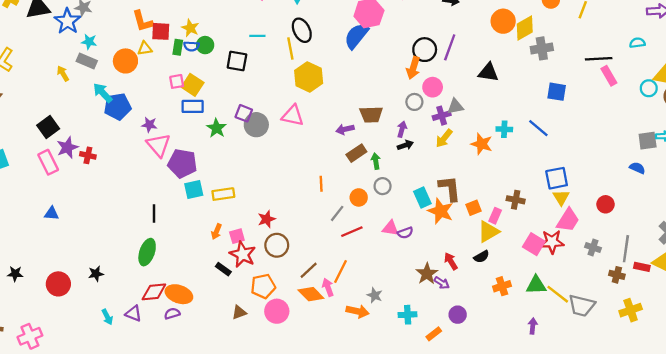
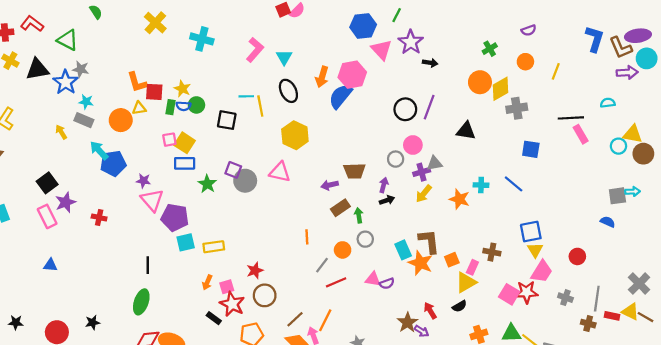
yellow line: (290, 48) -> (260, 106), moved
orange arrow: (413, 68) -> (322, 77), moved
red cross: (88, 155) -> (99, 217), moved

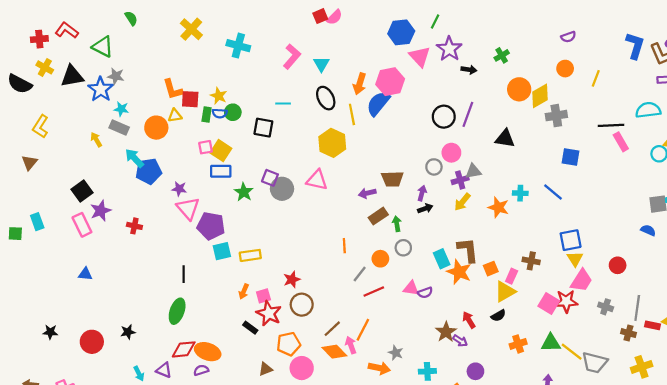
green cross: (490, 49) -> (502, 55), moved
cyan semicircle: (608, 103) -> (648, 110), size x1.6
yellow line: (260, 106) -> (352, 114), moved

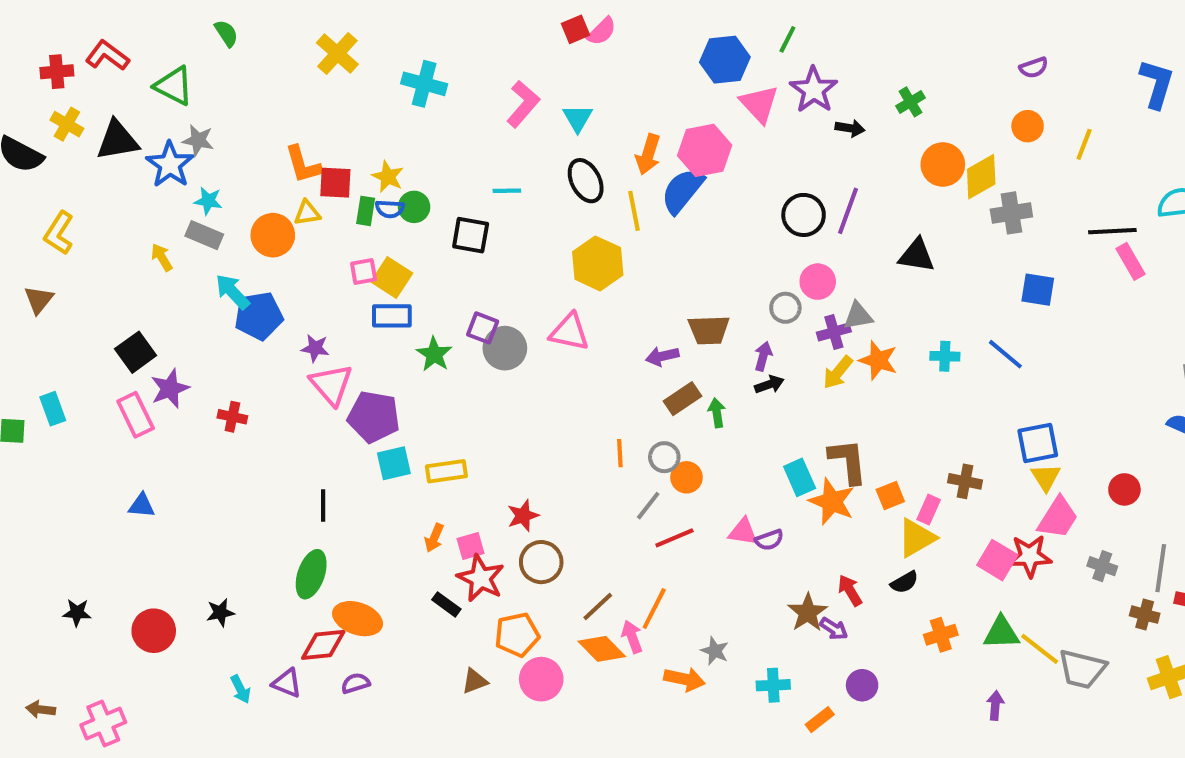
orange star: (498, 207) -> (878, 360), moved
gray circle: (403, 248) -> (664, 457), moved
orange ellipse: (208, 352) -> (358, 619), moved

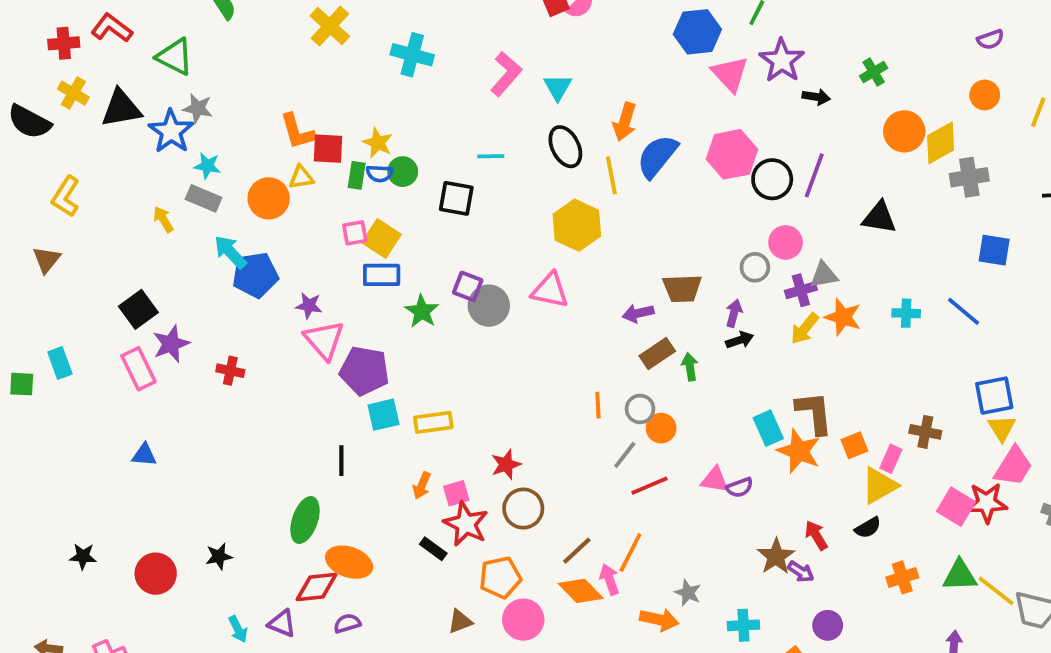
pink hexagon: (705, 150) -> (732, 154), moved
black line: (323, 506) -> (341, 461), moved

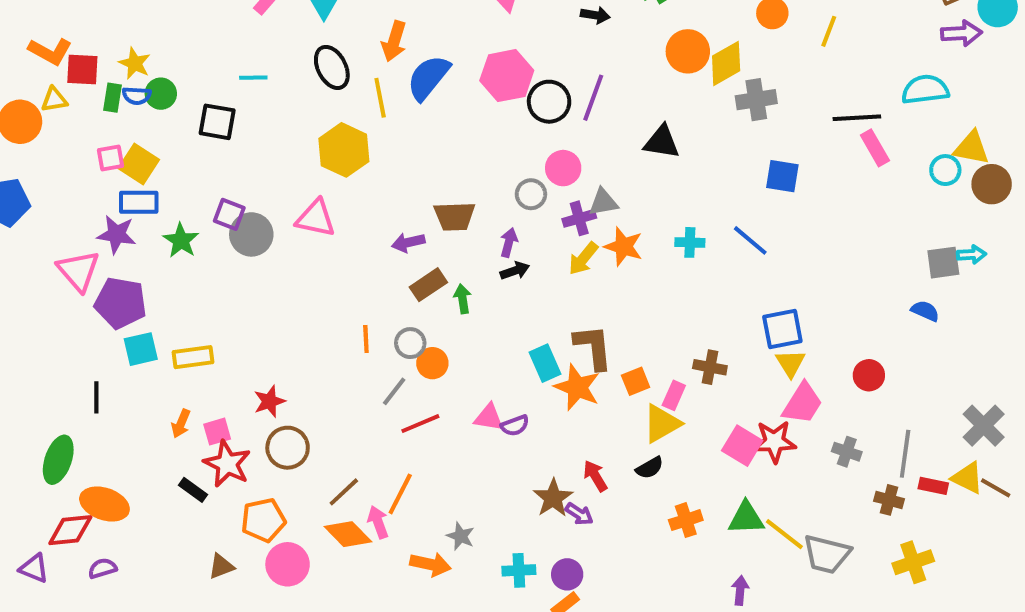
orange L-shape: (297, 131) -> (50, 51), turned -45
purple star: (309, 306) -> (117, 234), moved, size x1.4
purple circle: (828, 625) -> (567, 574), moved

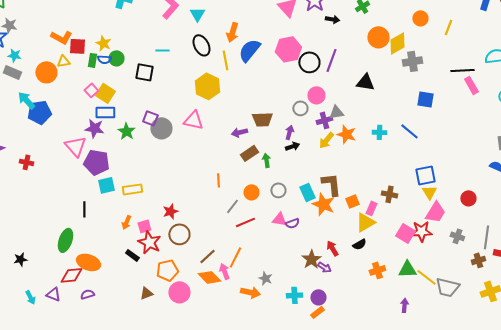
pink square: (111, 158) -> (91, 90), turned -32
gray circle: (410, 343) -> (278, 190), moved
brown cross: (889, 500) -> (478, 260), turned -32

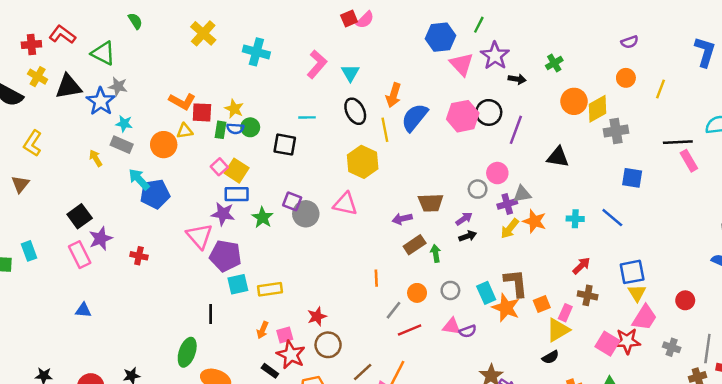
black circle: (309, 62) -> (489, 112), moved
purple arrow: (289, 132) -> (464, 219), turned 40
red arrow: (332, 248) -> (581, 266), moved, turned 77

